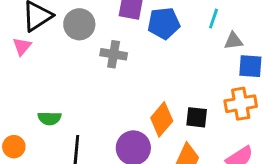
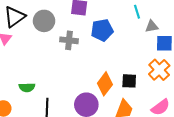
cyan line: (214, 19) -> (137, 12), turned -32
blue pentagon: (164, 23) -> (102, 30), moved
orange cross: (241, 104) -> (159, 70), turned -30

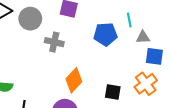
blue pentagon: (102, 30) -> (105, 34), moved
orange diamond: (105, 84) -> (74, 80), moved

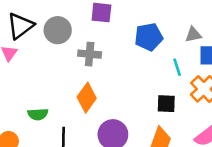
cyan line: (129, 20) -> (177, 67), moved
orange diamond: (74, 80) -> (87, 98), moved

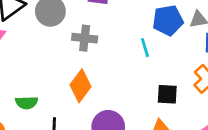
blue pentagon: (149, 37) -> (168, 20), moved
cyan line: (177, 67) -> (145, 48), moved

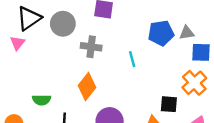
cyan line: (145, 48) -> (132, 59), moved
black square: (167, 94) -> (169, 104), moved

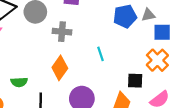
cyan line: (132, 59) -> (101, 54), moved

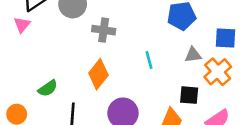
gray triangle: (148, 15) -> (193, 55), moved
green semicircle: (19, 82) -> (48, 88), turned -35

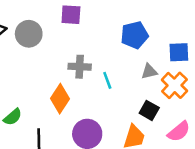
gray cross: (104, 30) -> (80, 67), moved
black square: (189, 95) -> (149, 110), turned 30

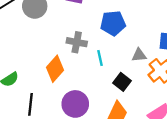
blue pentagon: (134, 35) -> (113, 23), moved
black square: (149, 110) -> (122, 82), moved

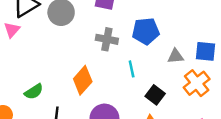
gray cross: (77, 42) -> (107, 39), moved
gray triangle: (139, 55) -> (176, 56), moved

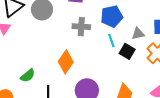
cyan line: (132, 69) -> (111, 41), moved
black square: (155, 95) -> (127, 51), moved

